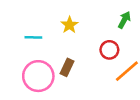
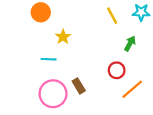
yellow star: (69, 25) -> (63, 37), moved
brown rectangle: (67, 67) -> (79, 86), turned -56

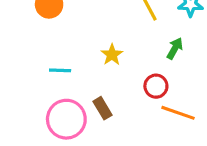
yellow star: (63, 37) -> (112, 55), moved
orange line: (132, 89) -> (178, 113), turned 60

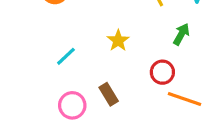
cyan line: (60, 70) -> (66, 56), turned -45
pink circle: (66, 119) -> (72, 105), size x0.7

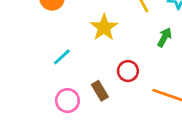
yellow star: (118, 41) -> (104, 27), moved, size x1.4
red circle: (162, 72) -> (128, 71), moved

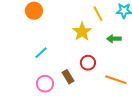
yellow star: (104, 27) -> (82, 32), moved
green arrow: (164, 37) -> (114, 39), turned -120

